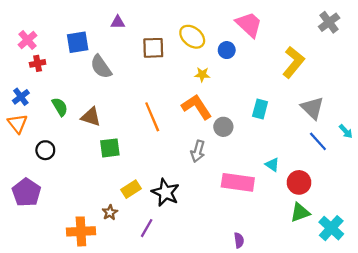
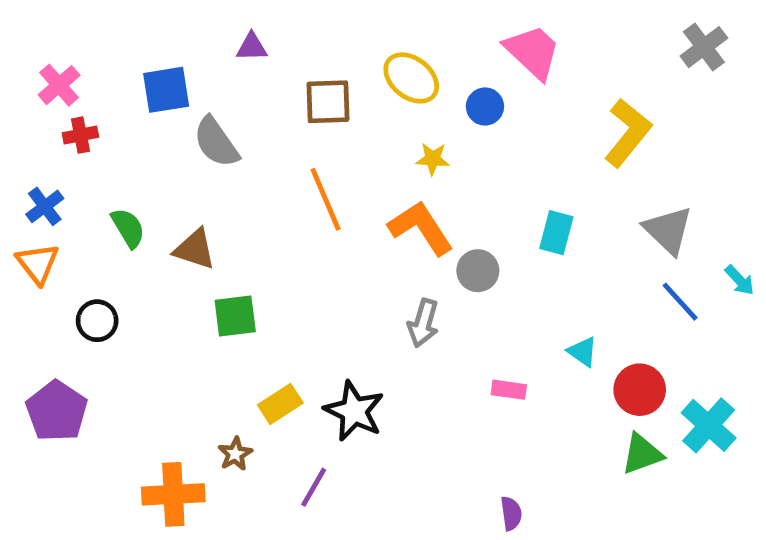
orange line: (152, 117) -> (326, 199), moved
pink rectangle: (238, 182) -> (509, 390), size x0.5
cyan cross: (331, 228) -> (709, 425), moved

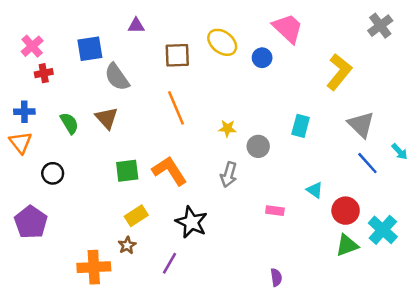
yellow star: (433, 159) -> (227, 128), moved
blue cross: (45, 206) -> (24, 112), turned 36
orange L-shape: (421, 228) -> (170, 171), moved
brown triangle: (195, 249) -> (107, 118), moved, turned 30
yellow rectangle: (280, 404) -> (136, 216), moved

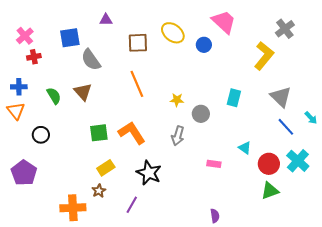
gray cross: (380, 26) -> (285, 29), moved
cyan cross: (383, 230) -> (298, 161), moved

